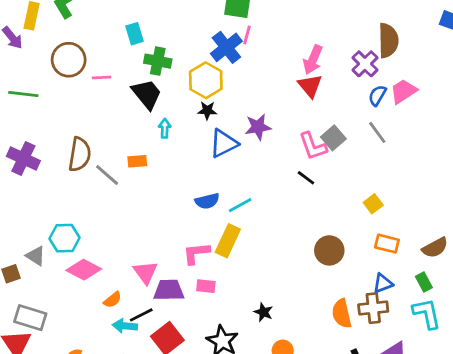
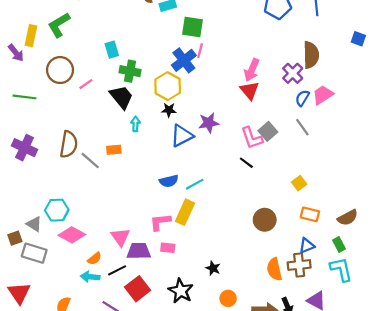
pink line: (102, 78) -> (86, 84), turned -32
gray rectangle: (30, 318) -> (34, 253), moved
cyan arrow: (125, 326) -> (90, 277), moved

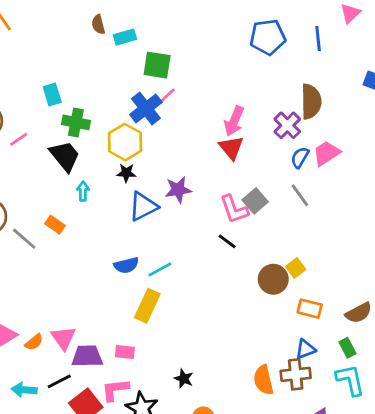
pink line: (200, 51) -> (167, 96), turned 32
orange rectangle: (114, 150) -> (55, 225), turned 40
brown circle: (265, 220) -> (273, 279), moved
pink L-shape: (160, 222) -> (115, 390), moved
orange semicircle: (95, 259) -> (34, 342), moved

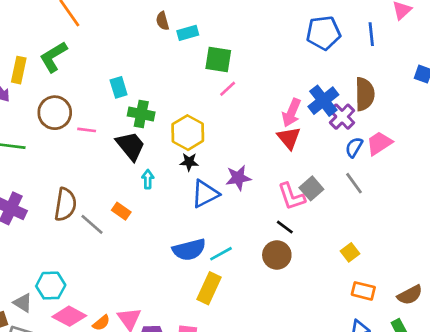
blue cross: (146, 108) -> (323, 101), moved
pink line: (19, 139) -> (87, 130), turned 42
blue semicircle: (126, 265) -> (189, 250), size x1.4
brown circle: (273, 279) -> (277, 255), moved

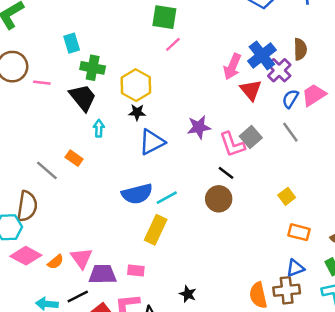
brown semicircle: (365, 94) -> (300, 49), size x0.7
red triangle: (289, 138) -> (251, 90), moved
purple star: (238, 178) -> (199, 127), moved
brown semicircle: (65, 204) -> (27, 206), moved

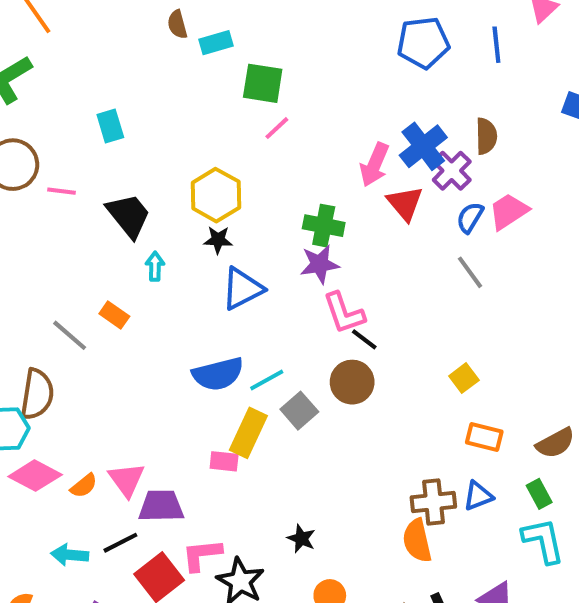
green cross: (93, 68) -> (324, 226), moved
gray square: (251, 137) -> (299, 411), moved
pink L-shape: (232, 144) -> (344, 313), moved
pink rectangle: (136, 271) -> (224, 461), moved
brown cross: (287, 290) -> (433, 502), moved

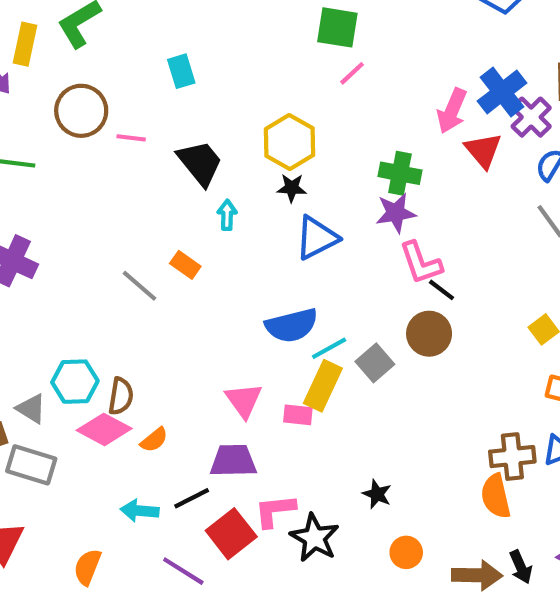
cyan line: (267, 380) -> (329, 348), moved
brown semicircle: (37, 394) -> (121, 396), moved, size x0.7
pink triangle: (127, 480) -> (244, 400), moved

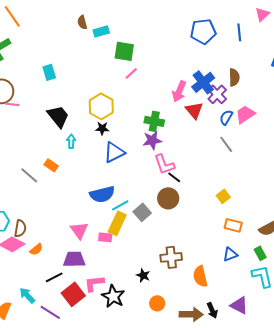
pink line: (131, 138) -> (12, 104), moved
brown cross: (512, 457) -> (171, 257), moved
cyan arrow: (140, 511) -> (27, 295), moved, turned 42

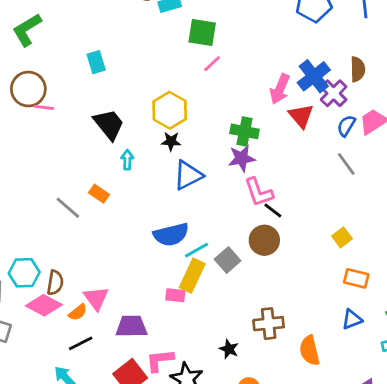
pink triangle: (79, 230) -> (96, 298), moved
black line: (54, 277) -> (81, 343), moved

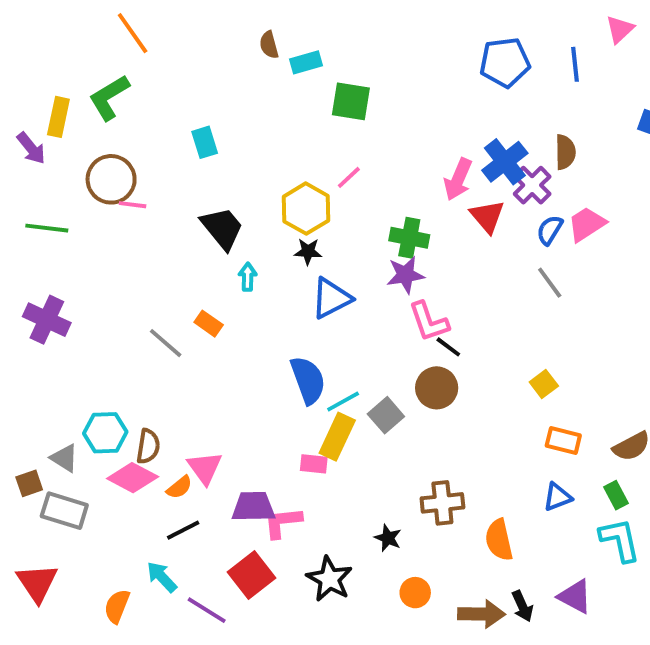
pink line: (212, 64) -> (349, 177), moved
blue semicircle: (171, 235) -> (308, 380), turned -96
pink L-shape: (160, 360) -> (283, 522), moved

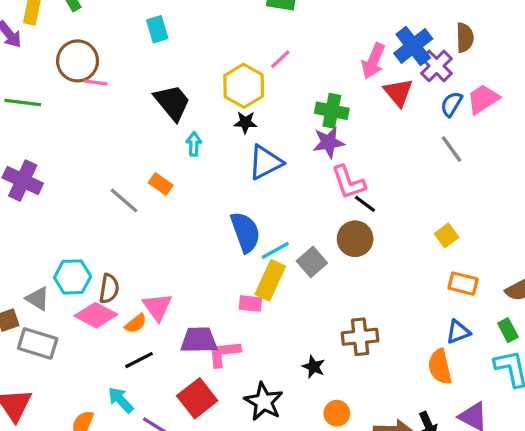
orange semicircle: (499, 540) -> (440, 367), moved

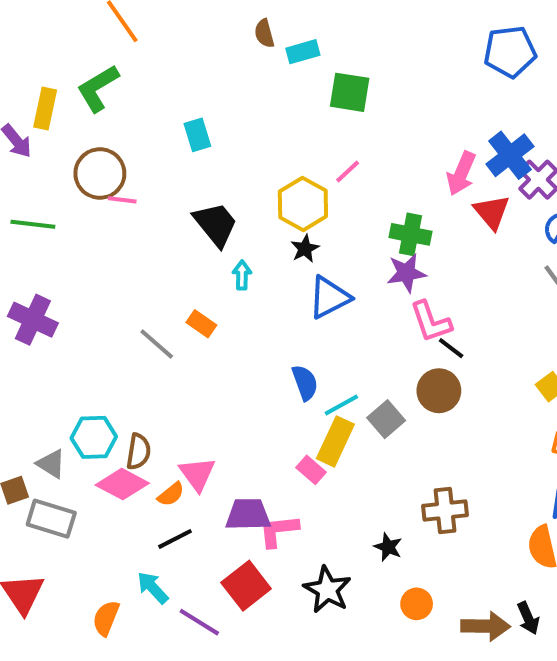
black star: (245, 122) -> (305, 249), turned -30
blue semicircle: (245, 232) -> (305, 383), size x0.7
pink rectangle: (250, 304) -> (311, 470), turned 35

